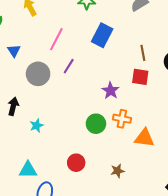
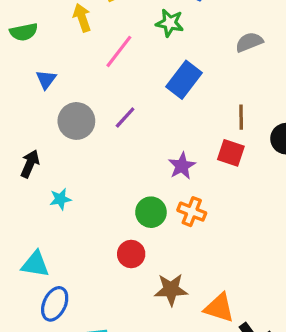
pink line: (56, 39) -> (119, 51), moved
orange triangle: (144, 138) -> (219, 308), moved
red circle: (76, 163) -> (131, 254), moved
brown star: (117, 171) -> (171, 289), size x1.5

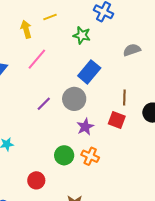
pink line: (119, 51) -> (37, 59), moved
purple line: (125, 117) -> (44, 104), moved
gray circle: (76, 121) -> (74, 99), moved
red circle: (131, 254) -> (36, 180), moved

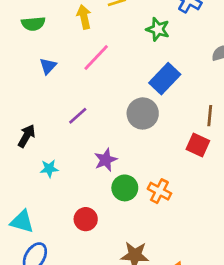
purple line: (44, 104) -> (78, 116), moved
purple star: (85, 127) -> (106, 160), moved

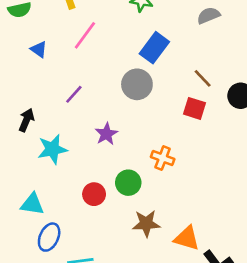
blue triangle: (48, 66) -> (39, 49), turned -30
brown line: (210, 116) -> (203, 78), turned -42
cyan star: (49, 169) -> (52, 149), size x1.6
green circle: (125, 188) -> (128, 183), moved

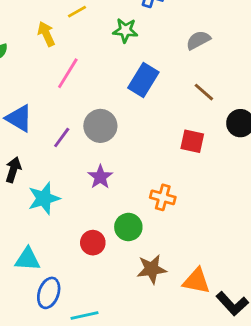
blue triangle: (39, 49) -> (19, 118), moved, size x1.5
brown line: (203, 78) -> (204, 92), moved
gray circle: (137, 84) -> (100, 126), moved

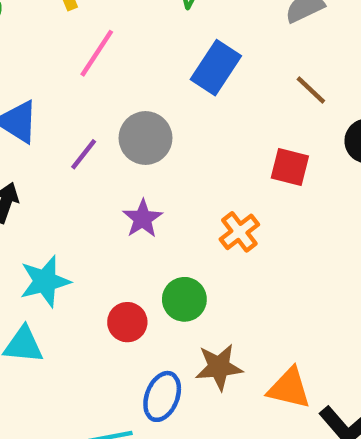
orange cross: (163, 197) -> (239, 232), moved, turned 35
cyan star: (44, 198) -> (45, 281), moved
blue ellipse: (49, 293) -> (162, 396), moved

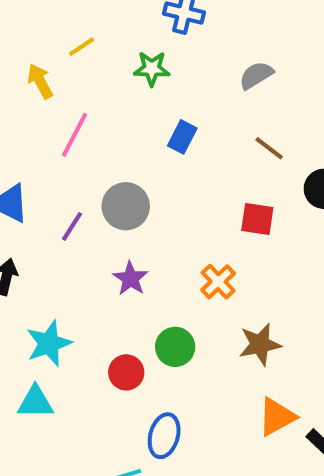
blue rectangle: (216, 68) -> (182, 137), size x0.7
brown star: (219, 367) -> (260, 344), moved
orange triangle: (289, 388) -> (277, 417), turned -36

